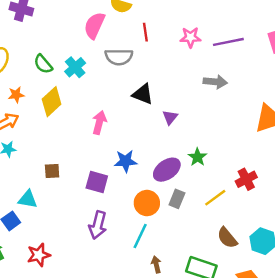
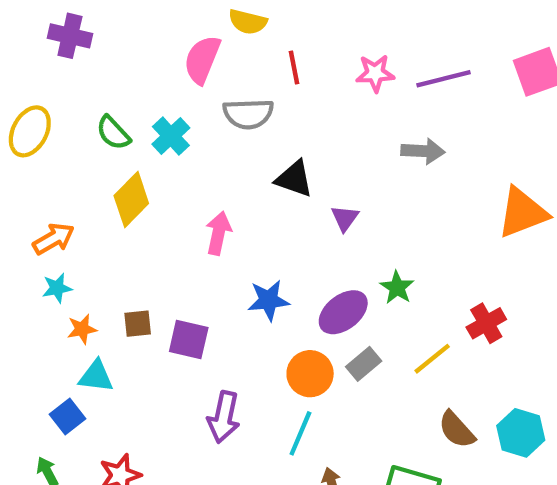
orange star: (16, 95) -> (82, 329), moved
purple square: (97, 182) -> (189, 339), moved
gray rectangle: (177, 199) -> (364, 364), turned 30

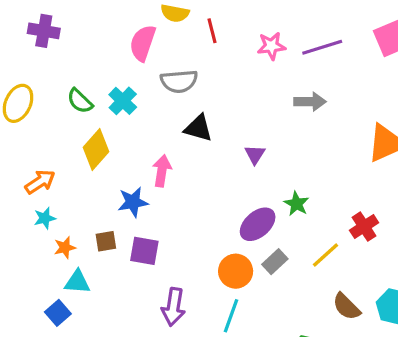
red line: (294, 68) -> (212, 31), moved
black triangle: (294, 179) -> (198, 128), moved
blue star: (269, 300) -> (133, 202), moved

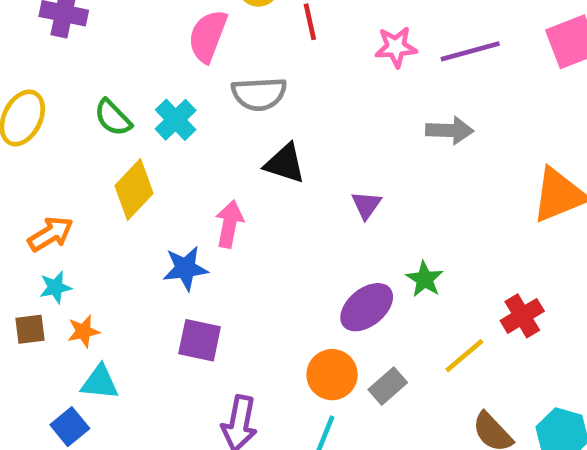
brown square: (106, 241) -> (30, 329), moved
gray rectangle: (275, 262) -> (388, 386), moved

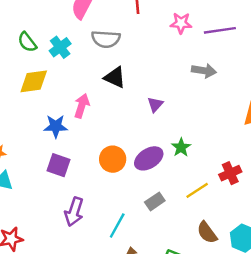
yellow diamond: (134, 190) -> (34, 81), turned 32
orange circle: (332, 375) -> (113, 159), moved

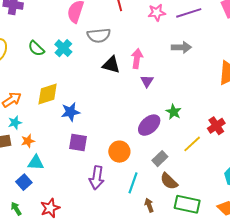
yellow diamond: (34, 81) -> (48, 94), moved
pink arrow: (82, 106) -> (137, 59), moved
orange circle: (113, 159) -> (119, 152), moved
brown semicircle: (207, 232) -> (169, 181), moved

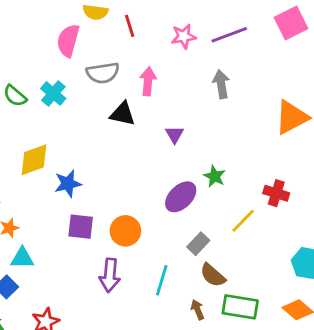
gray arrow: (181, 47) -> (221, 84), turned -96
pink arrow: (137, 59) -> (148, 81), moved
red cross: (216, 126) -> (276, 193), turned -36
orange circle: (119, 152) -> (125, 231), moved
brown arrow: (149, 205) -> (198, 310), moved

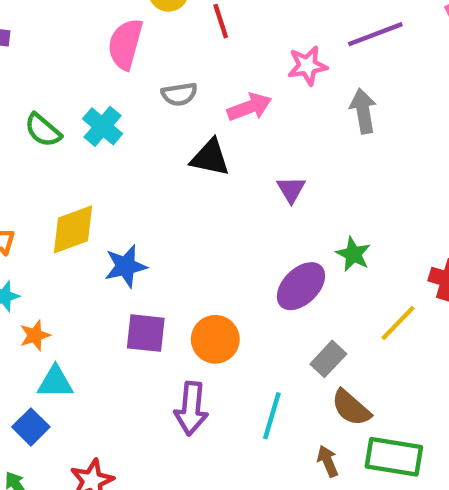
pink star: (184, 36) -> (307, 66), moved
gray semicircle: (103, 73) -> (179, 94), size x0.7
pink arrow: (148, 81) -> (249, 107), turned 64

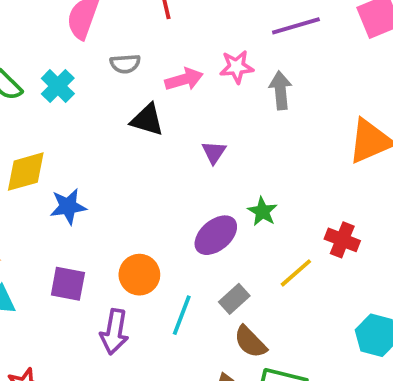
pink star: (307, 66) -> (237, 67), moved
purple square: (146, 333) -> (68, 284), moved
cyan line: (272, 416) -> (182, 315), moved

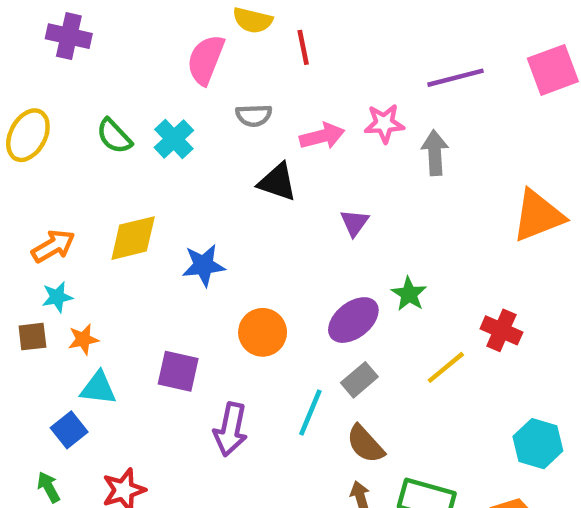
blue star: (68, 206) -> (204, 265), moved
orange circle: (139, 275) -> (263, 332), moved
gray rectangle: (234, 299) -> (359, 380), moved
brown semicircle: (250, 342) -> (365, 444), moved

